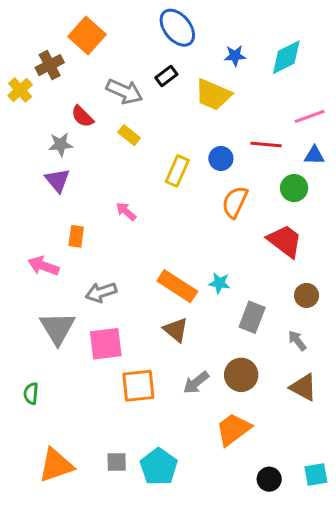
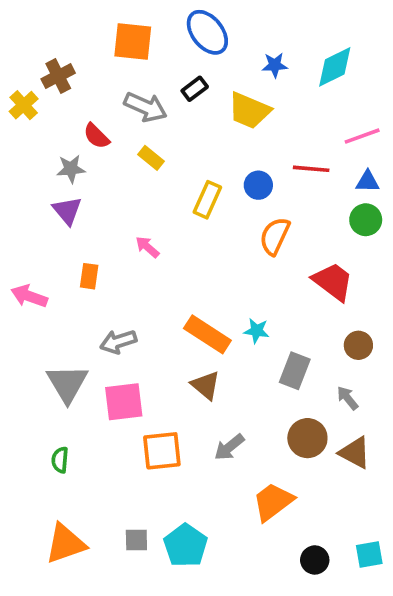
orange square: (87, 35) -> (133, 41), moved, turned -36
green circle: (294, 188) -> (366, 220), moved
pink arrow: (43, 266) -> (29, 296), moved
brown circle: (241, 375) -> (307, 438), moved
green semicircle: (31, 394) -> (60, 460), moved

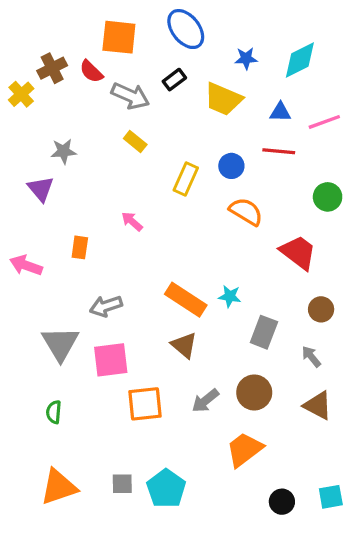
red semicircle: (96, 136) -> (91, 71), moved
blue triangle: (368, 182) -> (280, 112), moved
purple triangle: (67, 211) -> (41, 189), moved
orange semicircle: (275, 236) -> (246, 212), turned 96
brown circle: (307, 438) -> (254, 392), moved

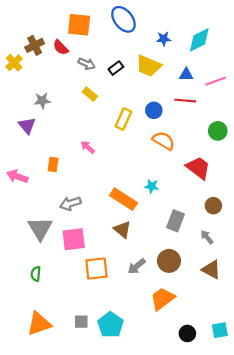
black rectangle: (174, 80) -> (116, 68), moved
gray arrow: (130, 96) -> (87, 64), size x0.7
cyan star: (230, 296) -> (152, 186), moved

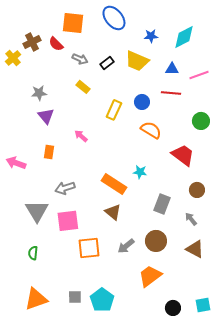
purple triangle: (27, 125) -> (46, 116), moved

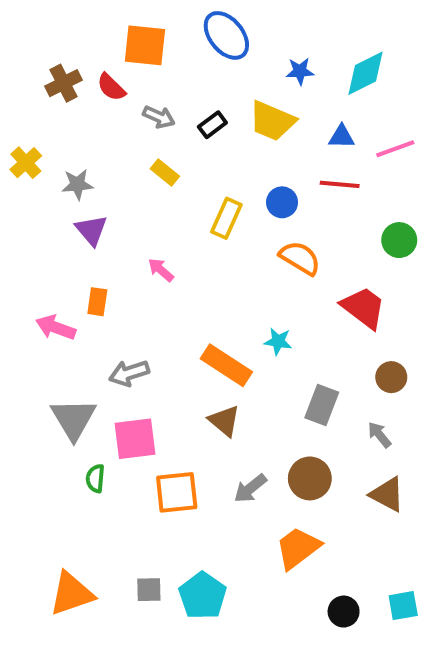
yellow cross: (13, 58) -> (26, 163), moved
pink arrow: (16, 163) -> (56, 327), moved
green semicircle: (33, 253) -> (95, 478), moved

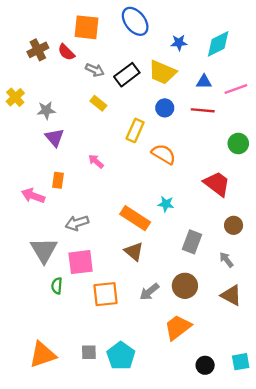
black rectangle: (212, 125) -> (127, 75), size x1.5
blue circle: (282, 202) -> (165, 108), moved
orange semicircle: (300, 258) -> (164, 154), moved

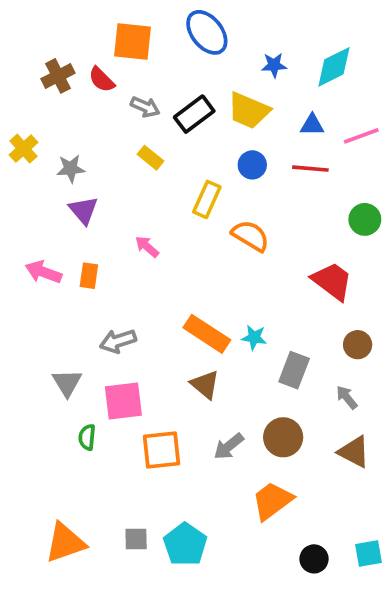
pink arrow: (33, 196) -> (43, 272), moved
cyan star: (166, 204) -> (254, 337), moved
gray triangle: (44, 250) -> (67, 383), size x0.7

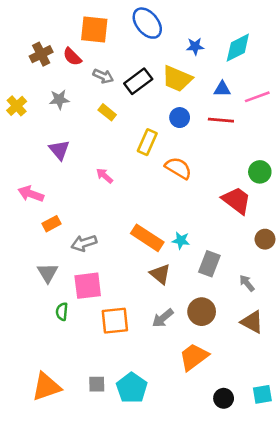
gray star: (71, 169) -> (59, 99), moved
green circle: (365, 219) -> (260, 172), moved
orange rectangle: (89, 276) -> (52, 224), moved, turned 54
brown circle: (358, 345) -> (265, 239), moved
brown triangle: (205, 385) -> (160, 274), moved

